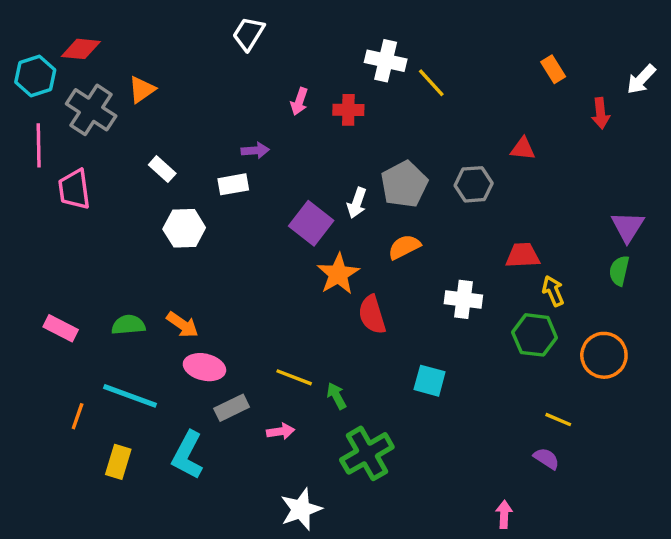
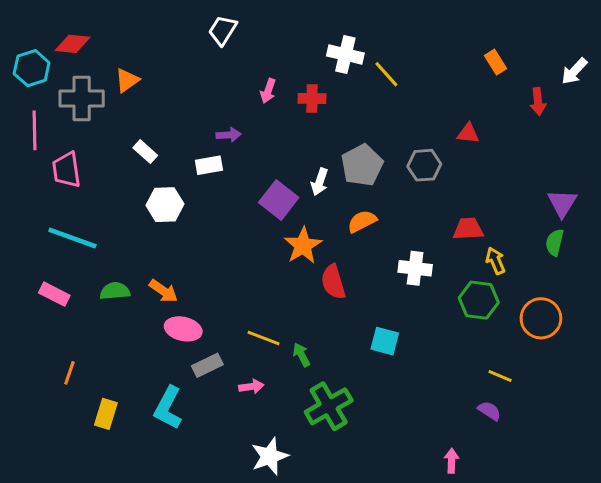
gray cross: (91, 110) -> (82, 98), turned -33
cyan line: (130, 396) -> (72, 238), moved

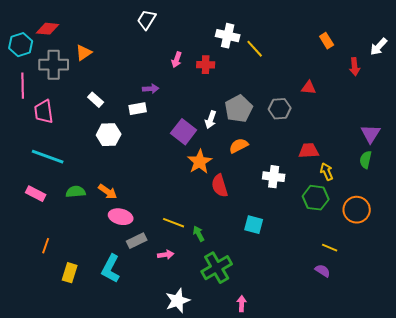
pink arrow: (452, 461) -> (242, 304), moved

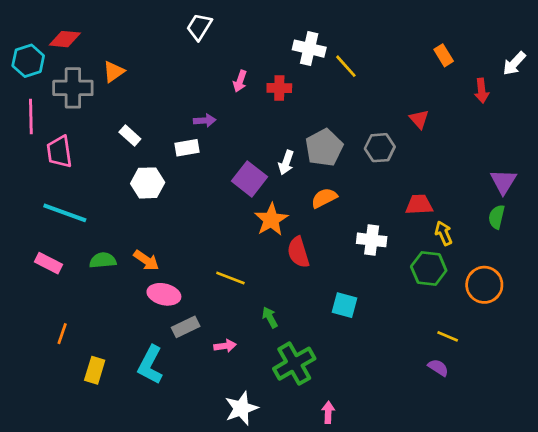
red triangle: (309, 88) -> (419, 119), turned 42
yellow line: (174, 223) -> (230, 278), moved

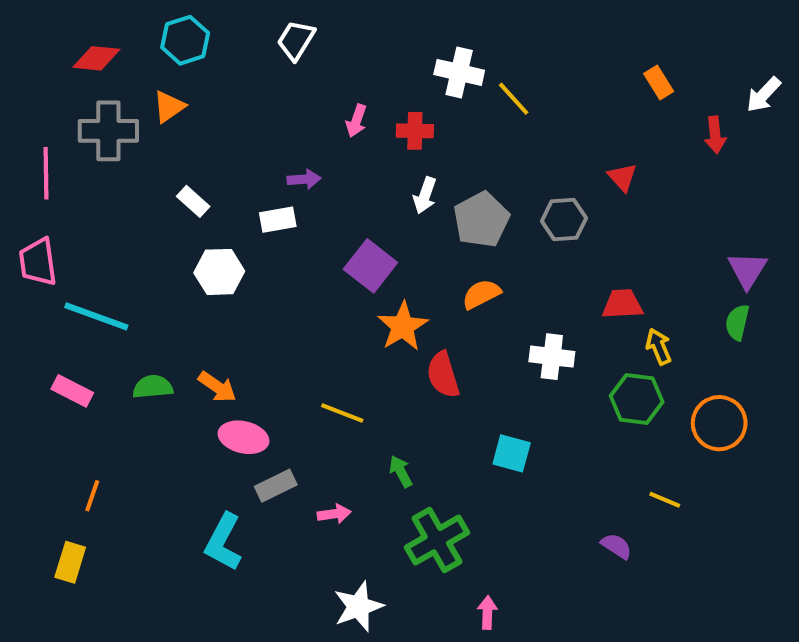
cyan hexagon: (28, 61) -> (185, 40), moved
pink trapezoid: (59, 152) -> (38, 262), moved
white arrow: (286, 163) -> (425, 195), moved
purple semicircle: (438, 368) -> (616, 546), moved
yellow rectangle: (95, 370) -> (70, 562), moved

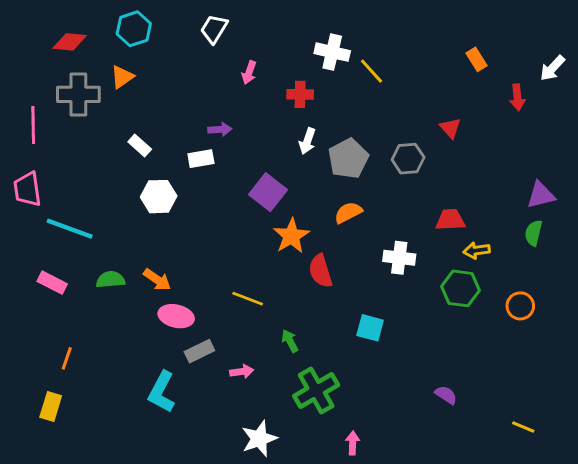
pink arrow: (356, 121) -> (249, 73), moved
purple triangle: (747, 270) -> (541, 195), turned 44
yellow arrow: (659, 347) -> (477, 250), turned -75
orange circle: (719, 423) -> (520, 306), size x0.7
yellow line: (665, 500) -> (523, 427), moved

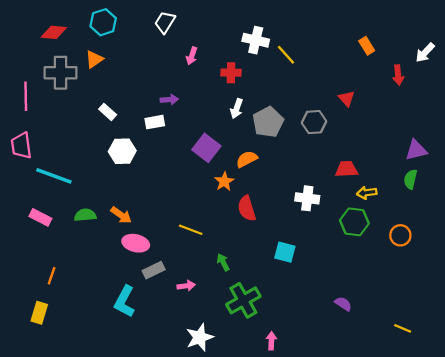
orange semicircle: (348, 213) -> (247, 159), moved
orange star: (291, 236) -> (224, 181), size x0.7

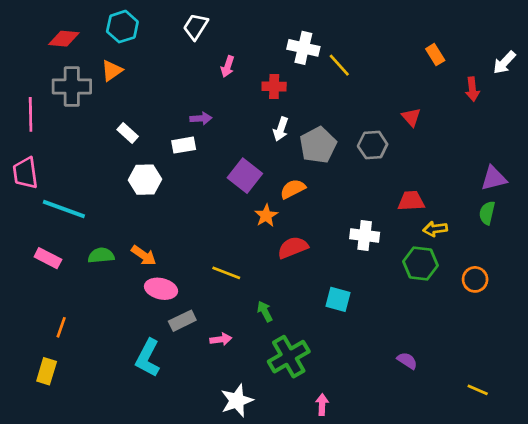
red semicircle: (247, 208) -> (293, 247), turned 85

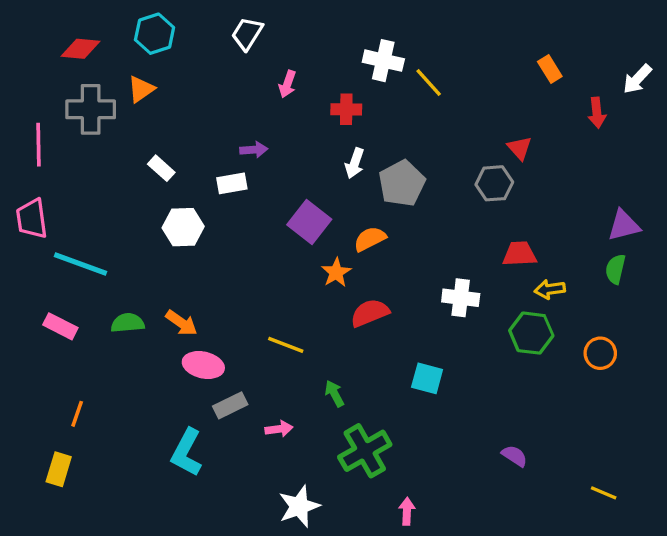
gray hexagon: (373, 145) -> (494, 183), moved

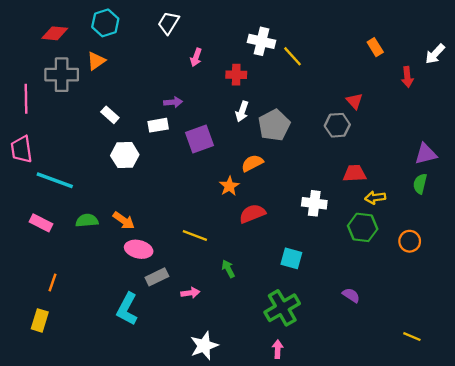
purple square: (309, 222) -> (199, 139), moved, turned 32
green cross: (365, 451) -> (282, 308), moved
purple semicircle: (514, 456) -> (351, 295), moved

